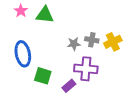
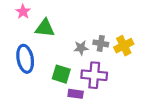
green triangle: (45, 15) -> (45, 28), moved
green square: (43, 76) -> (61, 74), moved
purple rectangle: (69, 86) -> (76, 94), turned 48

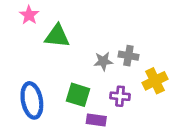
yellow cross: (124, 46) -> (155, 81), moved
blue ellipse: (25, 59) -> (32, 100), moved
purple cross: (94, 75) -> (120, 96), size x0.6

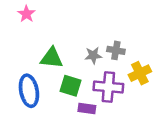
green triangle: (57, 36) -> (52, 58), moved
purple cross: (120, 96) -> (108, 87), size x1.6

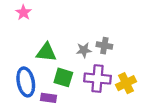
yellow cross: (140, 73) -> (126, 83), moved
purple rectangle: (87, 108) -> (49, 98), moved

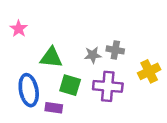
pink star: (23, 13) -> (19, 29), moved
yellow cross: (126, 83) -> (149, 71), moved

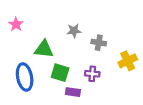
gray star: (93, 55) -> (74, 31), moved
purple cross: (108, 86) -> (92, 74), size x0.6
purple rectangle: (54, 108) -> (73, 92), moved

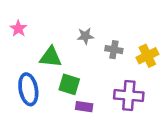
yellow cross: (128, 61) -> (147, 56), moved
purple cross: (92, 74) -> (129, 95), moved, size x1.6

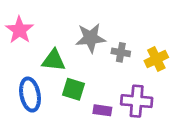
pink star: (18, 29) -> (19, 30), size x1.5
gray star: (85, 36) -> (91, 38), size x1.6
purple rectangle: (84, 107) -> (102, 110), moved

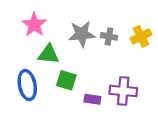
pink star: (19, 30) -> (34, 25), moved
gray cross: (121, 52) -> (109, 36), moved
yellow cross: (156, 59) -> (141, 36), moved

